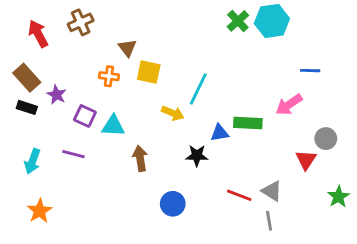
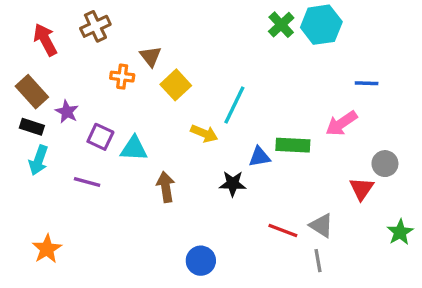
yellow square: (149, 72) -> (176, 85), turned 35
orange cross: (109, 76) -> (122, 77), moved
cyan arrow: (32, 161) -> (38, 160), moved
blue circle: (173, 204) -> (201, 261), moved

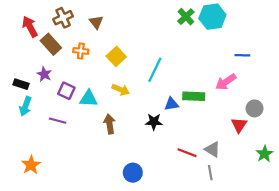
brown triangle: (151, 56) -> (96, 22), moved
brown rectangle: (32, 92) -> (51, 44), moved
yellow arrow: (204, 133) -> (121, 90), moved

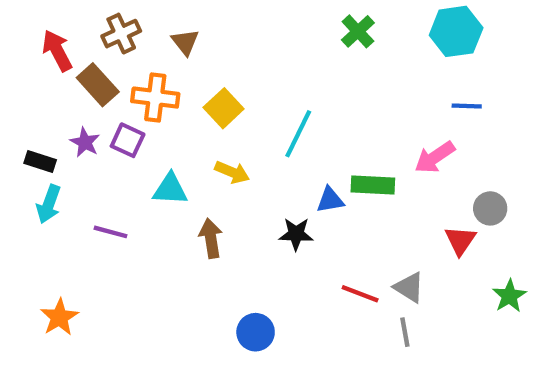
cyan hexagon: (212, 17) -> (456, 31), moved
orange cross: (81, 51) -> (155, 98), size x1.5
purple square: (66, 91) -> (128, 140), moved

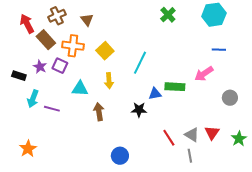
yellow arrow: (232, 172) -> (109, 81), turned 63
cyan arrow: (49, 204) -> (33, 99), moved
red triangle: (460, 240) -> (212, 133), moved
red line: (360, 294) -> (169, 138), turned 36

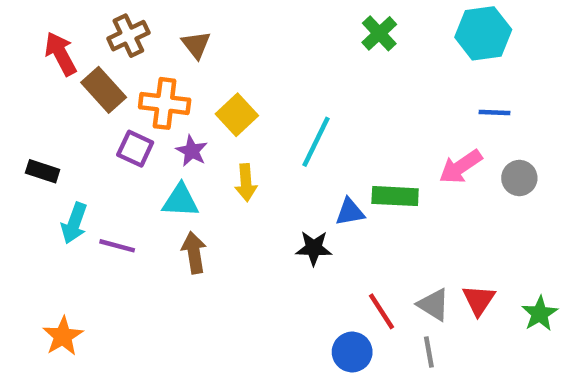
purple star: (40, 67) -> (192, 151), moved
gray circle: (230, 98) -> (519, 178), moved
brown arrow: (99, 112) -> (194, 253), moved
blue circle: (120, 156) -> (352, 352), moved

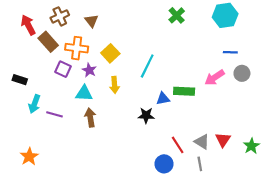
gray circle: (519, 178) -> (242, 73), moved

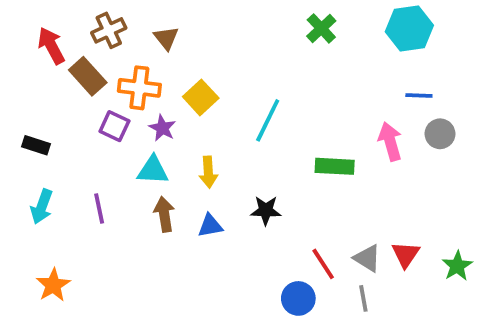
pink arrow: (215, 78) -> (390, 141), turned 108
yellow arrow: (115, 85) -> (208, 172), moved
blue triangle: (163, 99) -> (210, 226), moved
cyan arrow: (35, 104) -> (42, 207), moved
purple line: (55, 114) -> (99, 208), turned 63

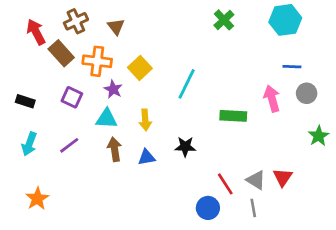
purple square: (114, 126) -> (72, 97), moved
purple line: (99, 208) -> (69, 145), turned 65
green star: (457, 266) -> (319, 136), moved

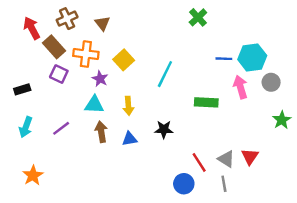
cyan hexagon: (285, 20) -> (252, 58), moved
blue line: (292, 67) -> (224, 59), moved
purple square: (72, 97) -> (59, 74), moved
black rectangle: (25, 101) -> (22, 89), turned -35

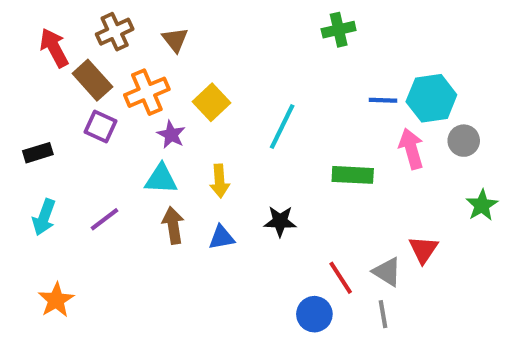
green cross: (198, 17) -> (339, 30), turned 30
orange cross: (86, 54) -> (147, 92), turned -30
red triangle: (250, 157) -> (423, 250), moved

